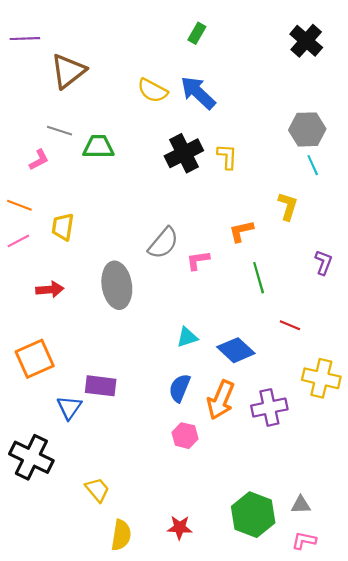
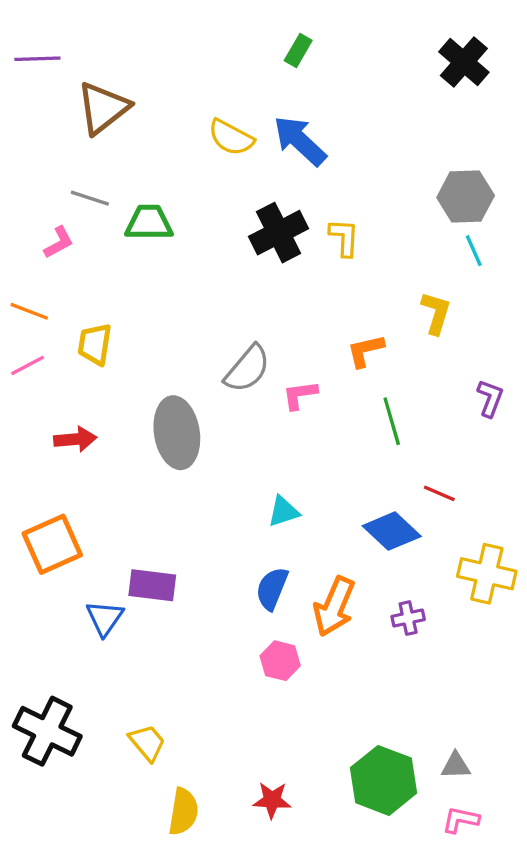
blue diamond: (236, 350) -> (392, 531), moved
purple cross: (269, 407) -> (408, 618), size x0.6
black cross: (31, 457) -> (47, 731), moved

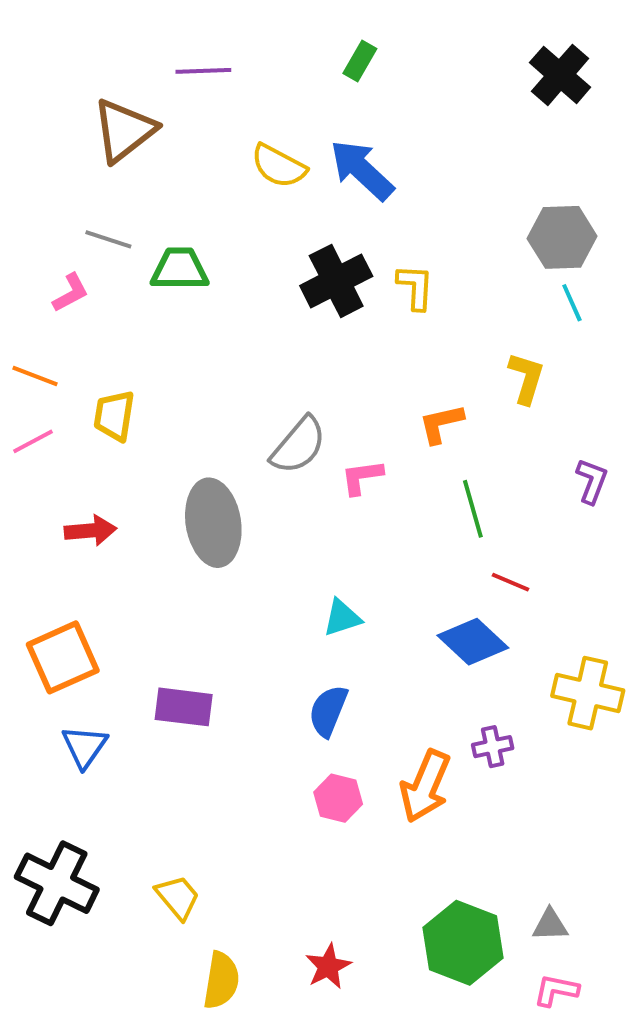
purple line: (37, 59) -> (203, 71), moved
red line: (439, 493) -> (511, 582), moved
orange arrow: (334, 607) -> (425, 786), moved
blue triangle: (105, 618) -> (85, 747), moved
red star: (272, 800) -> (328, 966), turned -30

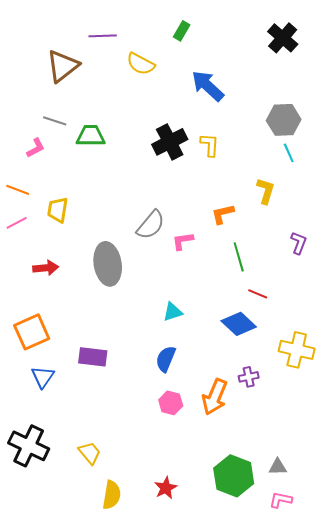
yellow semicircle: (279, 166) -> (141, 64), moved
blue arrow: (362, 170) -> (208, 86), moved

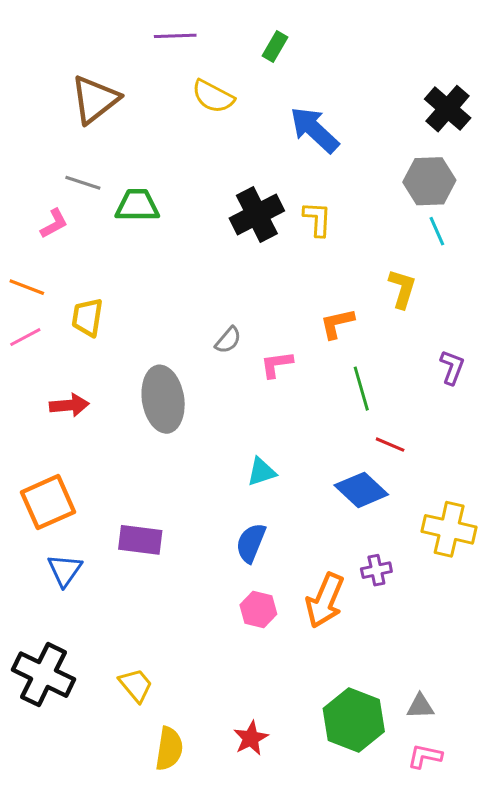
purple line: (103, 36) -> (175, 36), moved
black cross: (283, 38) -> (448, 109), moved
gray semicircle: (151, 225) -> (228, 340), size x0.6

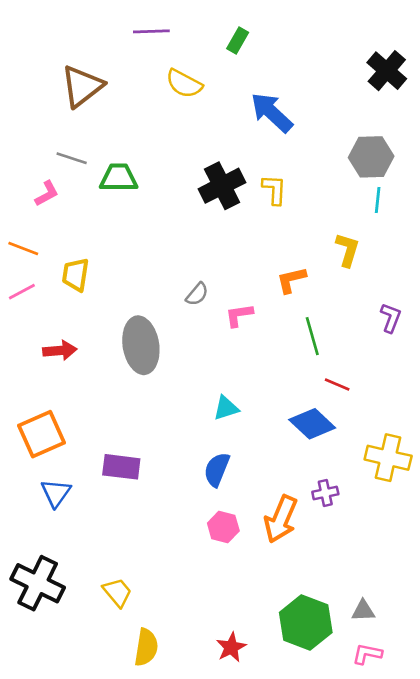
black cross: (448, 109) -> (387, 71), moved
cyan line: (437, 231) -> (378, 200), turned 30
red star: (251, 738) -> (231, 647), moved

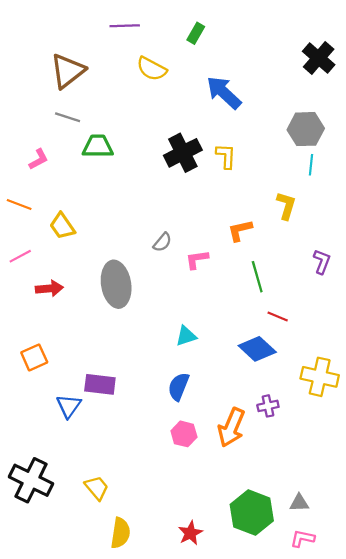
gray line: (72, 158) -> (68, 117), moved
yellow trapezoid: (76, 275) -> (62, 226), turned -44
pink line: (22, 292) -> (20, 256), moved
orange square: (42, 434) -> (34, 357), size x0.7
blue triangle: (56, 493) -> (69, 406), moved

